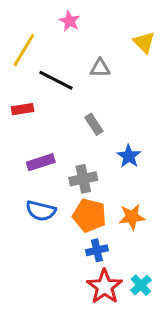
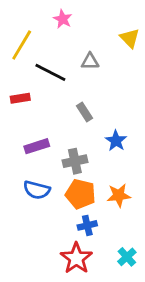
red star: (105, 287) -> (76, 258), moved

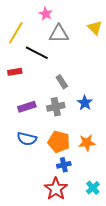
gray triangle: (90, 61) -> (59, 34), moved, size x1.5
gray cross: (75, 161) -> (56, 107), moved

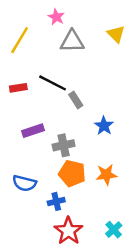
black line: (37, 53) -> (53, 83), moved
gray cross: (56, 107) -> (64, 145), moved
blue semicircle: (27, 139) -> (24, 183), moved
blue cross: (64, 165) -> (56, 201), moved

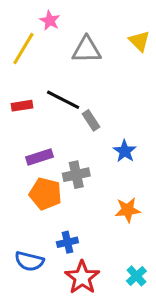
pink star: (56, 17) -> (50, 21), moved
orange pentagon: (72, 173) -> (45, 194), moved
blue semicircle: (24, 183) -> (29, 261), moved

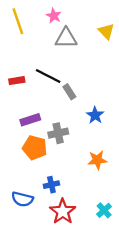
pink star: (50, 21) -> (54, 16), moved
yellow line: (23, 48) -> (18, 21), moved, turned -50

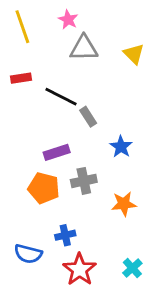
yellow triangle: (106, 31) -> (134, 54), moved
red rectangle: (17, 81) -> (21, 78), moved
purple rectangle: (30, 120) -> (57, 152), moved
gray cross: (58, 133) -> (84, 181), moved

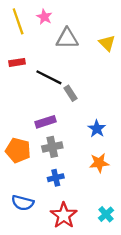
pink star: (68, 20) -> (44, 17), moved
blue star: (121, 147) -> (97, 129), moved
gray cross: (84, 181) -> (52, 147), moved
orange pentagon: (44, 188) -> (18, 150), moved
blue cross: (65, 235) -> (56, 178), moved

